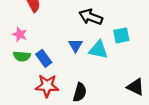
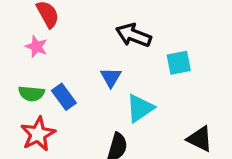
pink star: (20, 34) -> (36, 47), moved
cyan triangle: (98, 50) -> (140, 108), moved, turned -45
red star: (47, 86) -> (38, 134), moved, turned -30

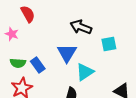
pink star: (36, 47) -> (12, 34), moved
blue triangle: (111, 77) -> (67, 53), size x1.5

